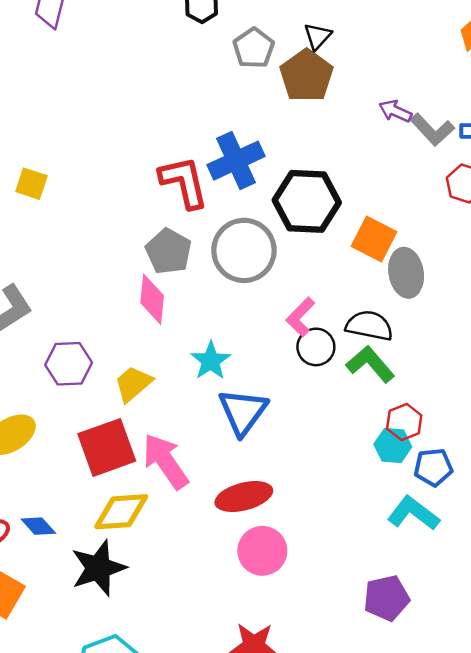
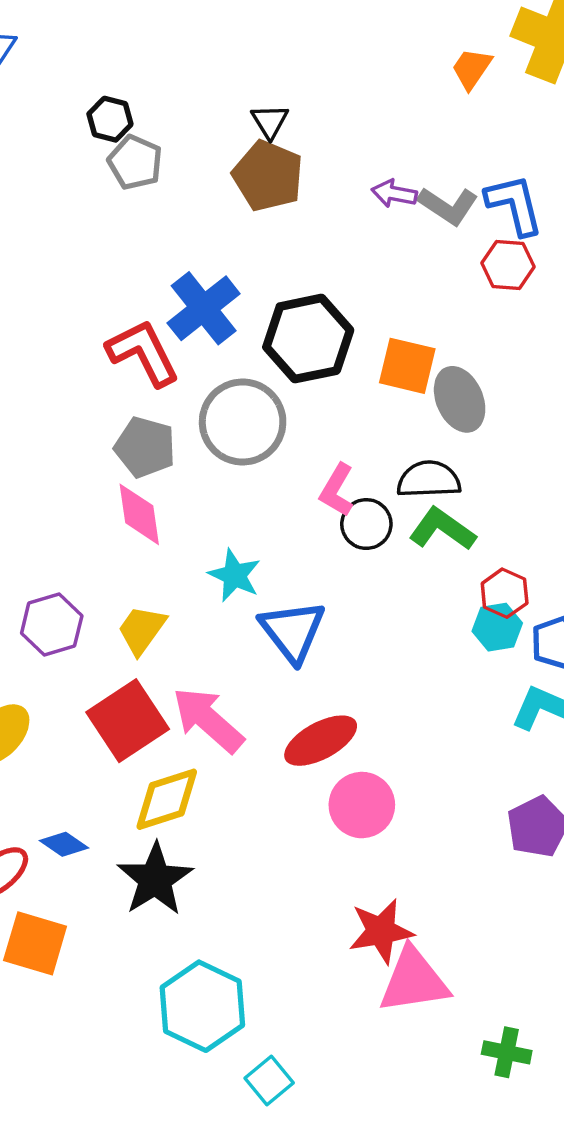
gray pentagon: (254, 48) -> (135, 162), moved

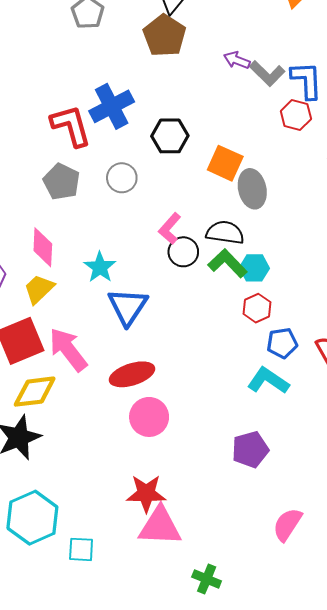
black hexagon: (308, 339) -> (170, 136), size x0.7
gray circle: (243, 422) -> (122, 178), size x0.6
pink diamond: (139, 514) -> (43, 247), moved
cyan hexagon: (497, 627) -> (254, 268), moved
cyan square: (269, 1080) -> (81, 549), moved, turned 32

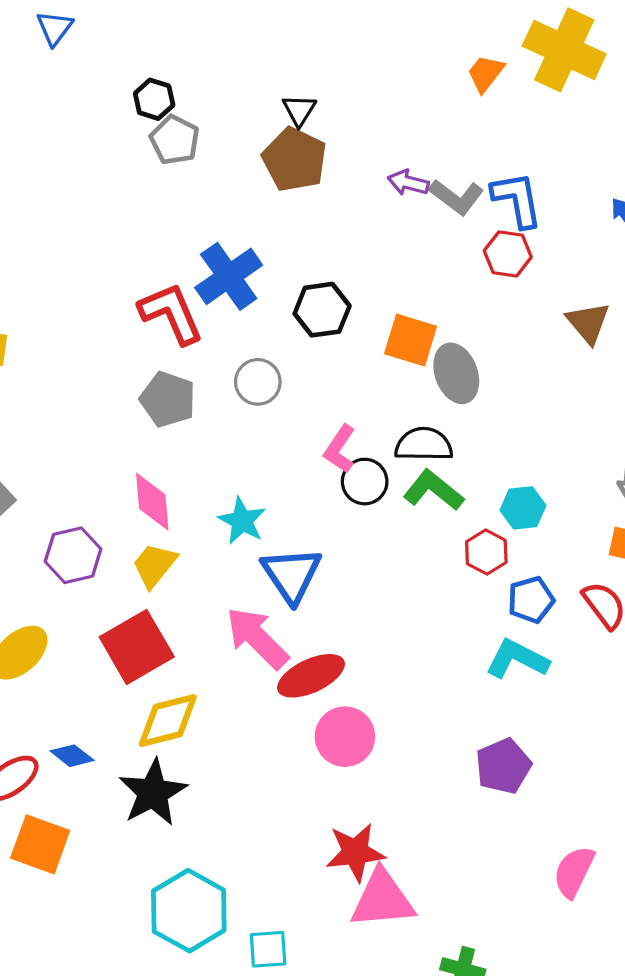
cyan hexagon: (254, 268) -> (523, 508), moved
pink arrow: (68, 349) -> (257, 638), moved

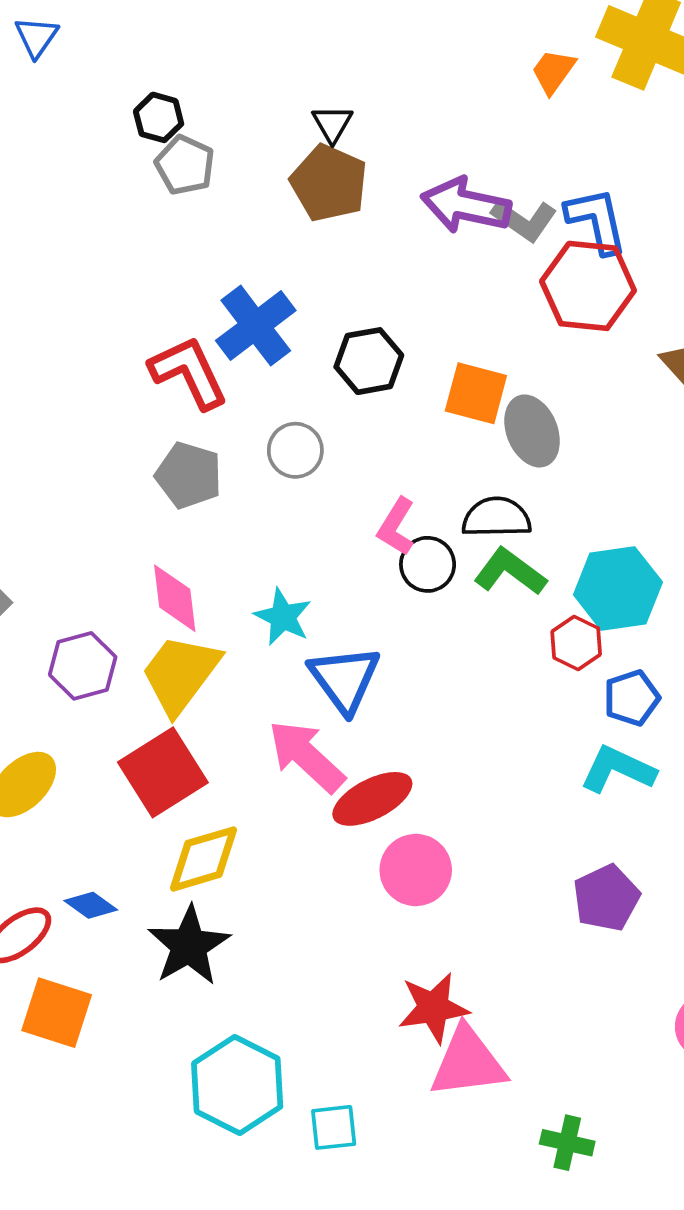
purple arrow: (408, 183) -> (466, 205), size x1.8
red hexagon: (508, 254) -> (588, 286), size x1.6
cyan hexagon: (523, 508) -> (618, 588), size x1.6
yellow trapezoid: (154, 565) -> (180, 674), size x1.5

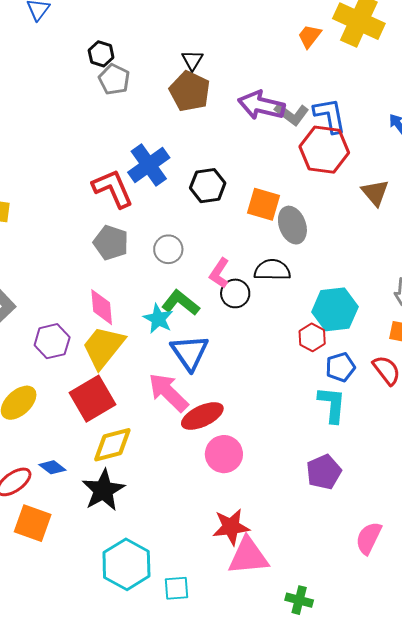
gray circle: (295, 450) -> (168, 249), moved
green L-shape: (510, 572) -> (181, 303), moved
cyan L-shape: (618, 769) -> (332, 405), turned 69

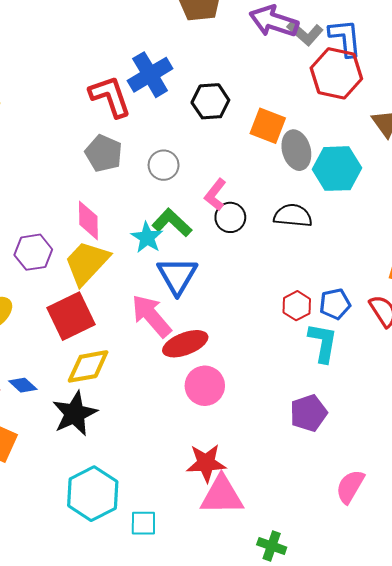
black semicircle: (272, 270) -> (293, 216), moved
cyan hexagon: (335, 309) -> (337, 169), moved
red hexagon: (312, 337) -> (297, 306), moved

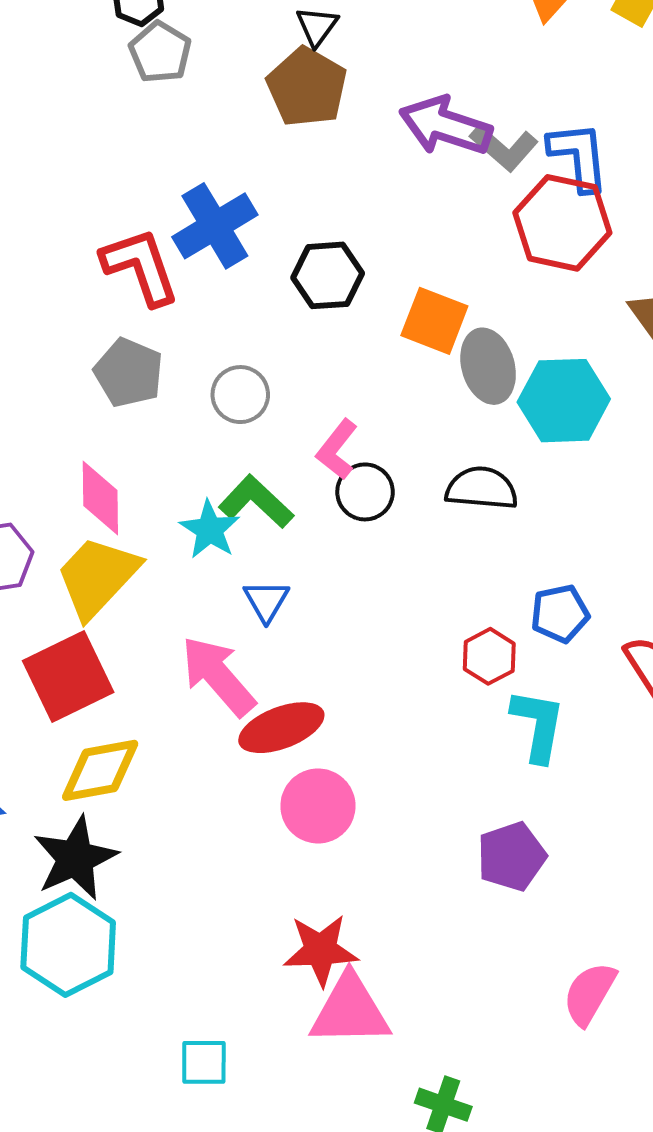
blue triangle: (177, 276) -> (266, 601), size x0.6
blue pentagon: (335, 304) -> (560, 614), moved
cyan hexagon: (93, 494) -> (68, 945), moved

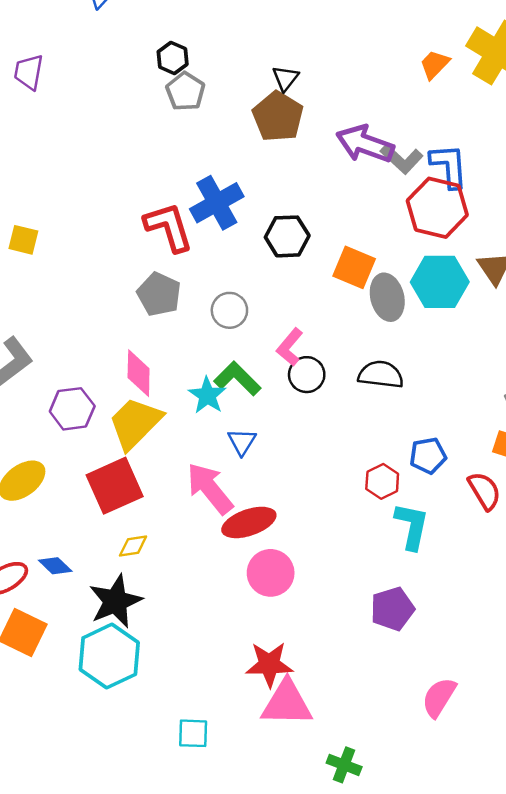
cyan hexagon: (564, 401) -> (440, 282), moved
yellow diamond: (100, 770) -> (133, 546), size x0.6

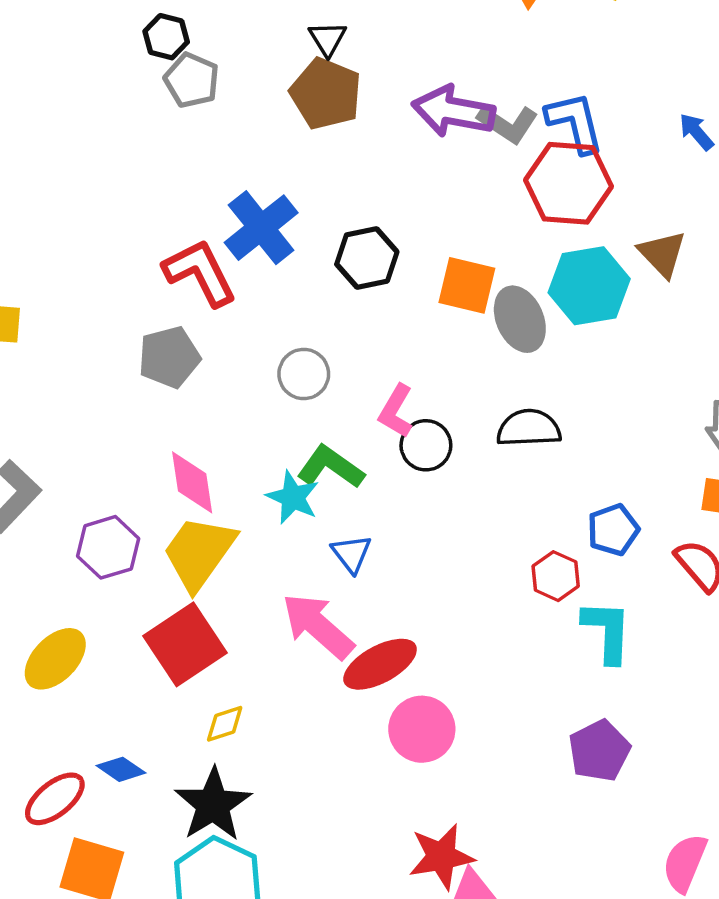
gray pentagon: (159, 294) -> (169, 357), moved, turned -30

